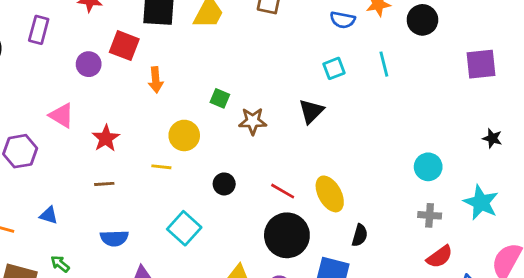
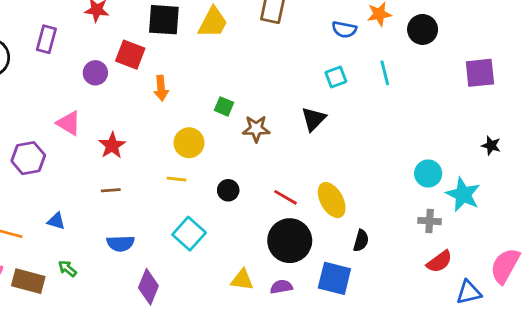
yellow line: (161, 167) -> (176, 179), moved
cyan star: (481, 203) -> (463, 194), moved

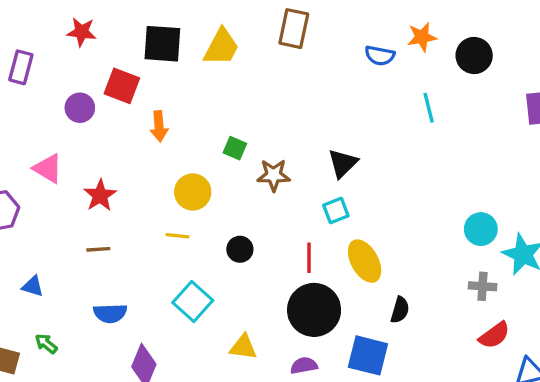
cyan square: (336, 77) -> (336, 211), moved
red line: (286, 197) -> (309, 258), turned 60
yellow triangle: (242, 280) -> (243, 347), moved

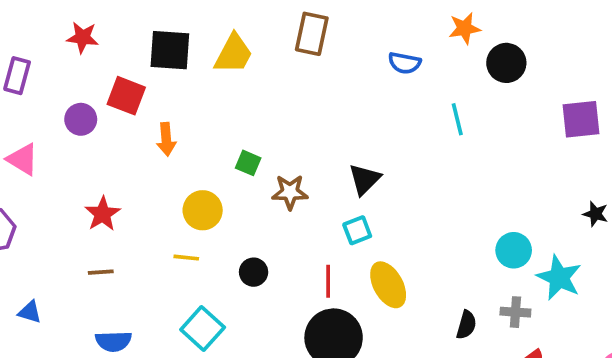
orange star: (422, 37) -> (465, 28), moved
pink triangle: (48, 168) -> (23, 159), moved
black semicircle: (400, 310) -> (466, 325), moved

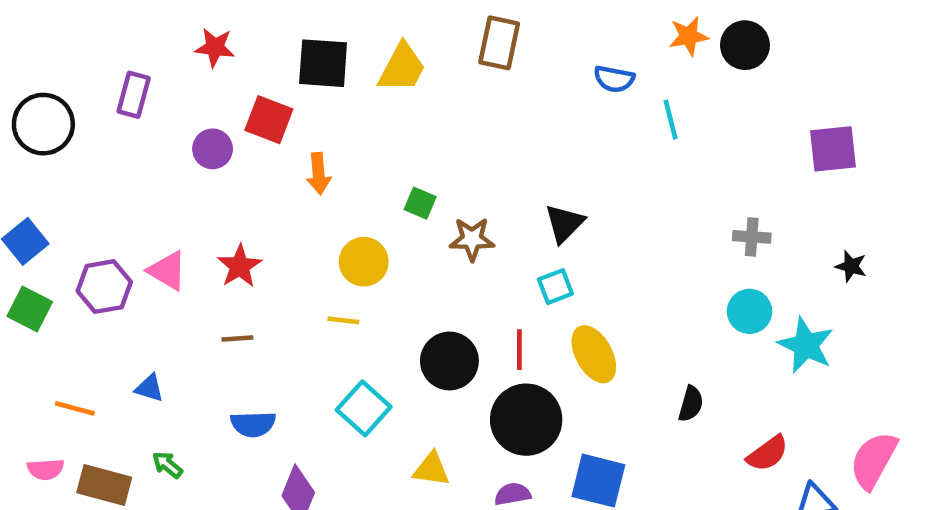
black circle: (506, 63) -> (745, 45), moved
cyan line: (457, 119) -> (671, 120), moved
pink triangle: (23, 159) -> (167, 271), moved
black circle: (254, 272) -> (449, 361), moved, size x1.6
gray cross: (515, 312) -> (752, 237), moved

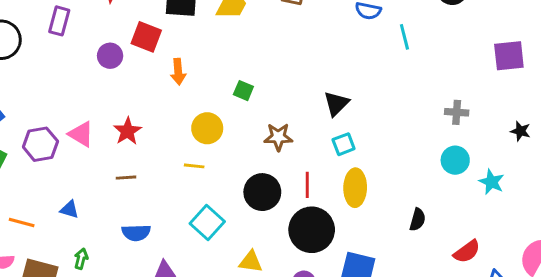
brown star: (472, 239) -> (278, 137), moved
cyan square: (555, 287) -> (344, 144), moved
cyan star: (806, 345) -> (491, 182), size x0.7
yellow ellipse: (594, 354) -> (355, 188), turned 30
green arrow: (167, 465) -> (81, 259), turned 66

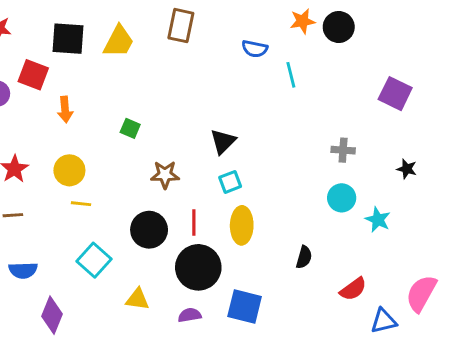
purple square: (509, 56) -> (395, 94), turned 32
yellow circle: (207, 128) -> (69, 170), moved

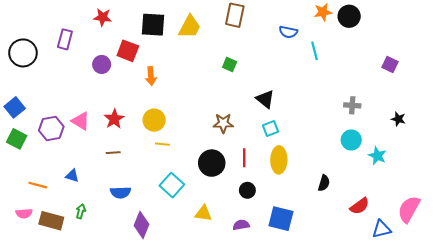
purple square: (395, 94) -> (390, 64), size x0.7
green square: (130, 128) -> (230, 64), moved
black triangle: (223, 141) -> (265, 99), turned -36
black circle: (198, 267) -> (247, 190), size x0.5

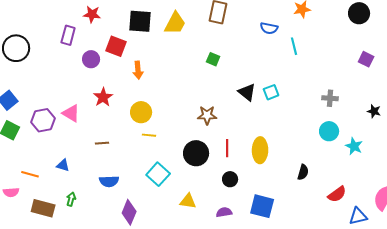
black circle: (349, 16) -> (359, 13), moved
purple rectangle: (65, 39) -> (68, 35), moved
red star: (114, 119) -> (103, 97), moved
cyan square: (270, 128) -> (271, 92), moved
pink semicircle: (24, 213) -> (11, 192), moved

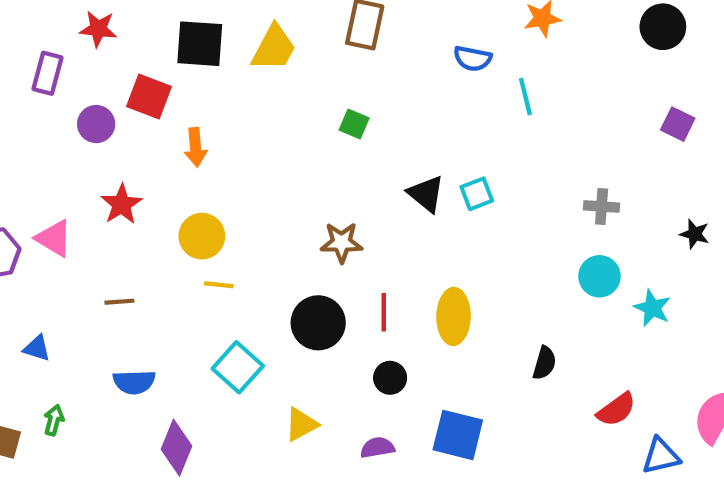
yellow triangle: (188, 201) -> (301, 424), turned -36

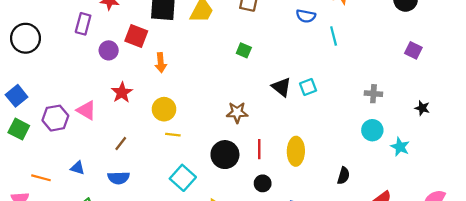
brown line: (119, 302) -> (121, 143), turned -48
blue semicircle: (134, 382) -> (119, 178), moved

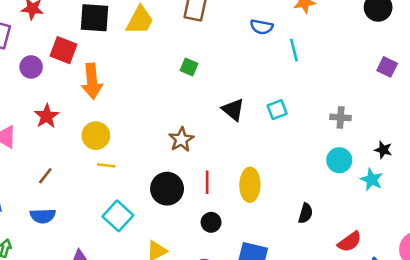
orange arrow: (161, 63) -> (92, 81), size x1.5
cyan square: (308, 87) -> (277, 110), moved
black star: (422, 108) -> (383, 150), moved
brown star: (237, 112) -> (181, 139), turned -30

